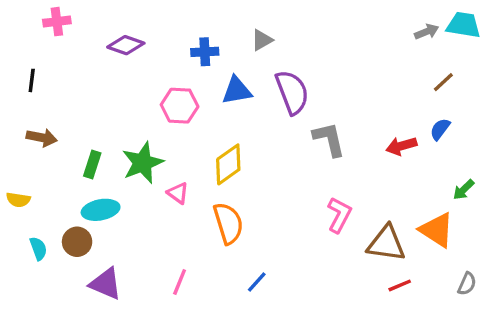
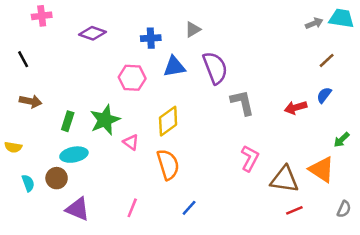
black line: (32, 80) -> (23, 59), turned -35

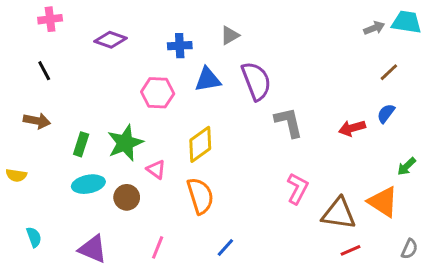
black line: (23, 59) -> (44, 71), moved
brown circle: (57, 178) -> (127, 197), moved
cyan semicircle: (28, 183) -> (34, 237), moved

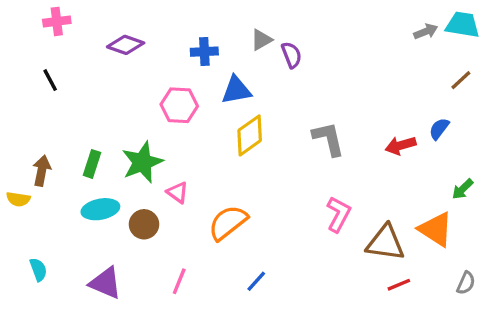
brown line: (389, 72) -> (461, 80), moved
purple semicircle: (256, 81) -> (292, 55), moved, size x0.6
brown arrow: (37, 121) -> (42, 171), moved, turned -90
yellow diamond: (200, 144) -> (250, 135), moved
orange semicircle: (200, 196) -> (228, 223), turned -111

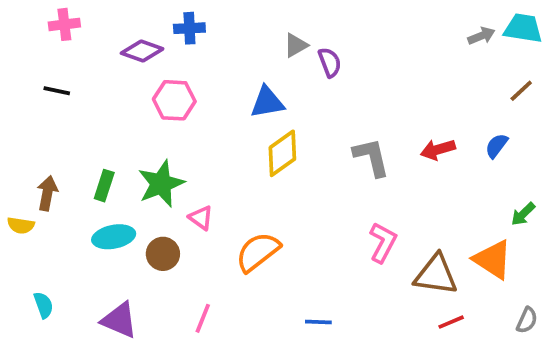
blue cross: (204, 52) -> (189, 28), moved
black line: (50, 80) -> (57, 91), turned -50
pink hexagon: (179, 105) -> (174, 100), moved
red arrow: (401, 145) -> (438, 150), moved
blue line: (256, 281) -> (318, 322), moved, turned 50

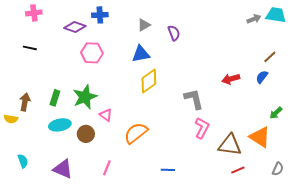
gray triangle: (296, 45) -> (144, 25), moved
brown line: (521, 91) -> (270, 57), moved
gray L-shape: (371, 157) -> (194, 99), moved

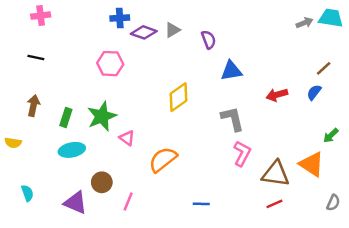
purple diamond: (75, 27) -> (144, 32), moved
blue triangle: (141, 54) -> (231, 71), moved
brown arrow: (25, 102) -> (33, 106), moved
brown circle: (86, 134) -> (102, 182), moved
red line: (238, 170) -> (274, 204), moved

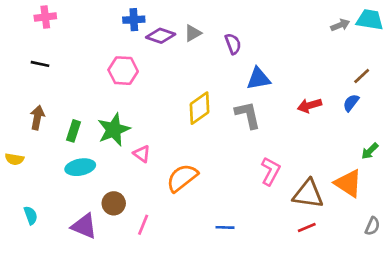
gray L-shape: (232, 119) -> (248, 115), moved

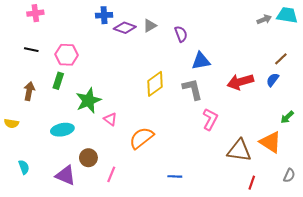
pink hexagon: (123, 71) -> (67, 55), moved
red arrow: (309, 105) -> (240, 82), size x1.4
green rectangle: (73, 131) -> (58, 81), moved
pink L-shape: (271, 171) -> (210, 119), moved
red line: (307, 227) -> (252, 183), moved, turned -48

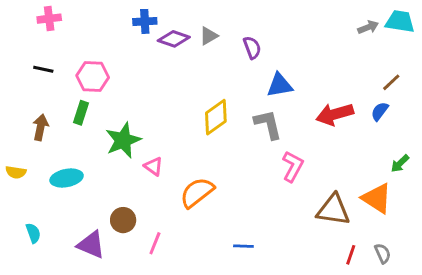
cyan ellipse: (62, 130) -> (67, 178), moved
gray semicircle: (289, 175) -> (383, 253), moved, turned -48

